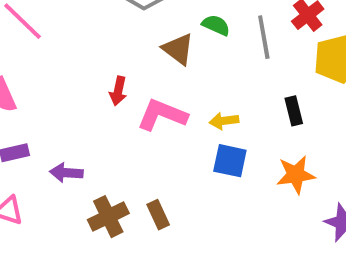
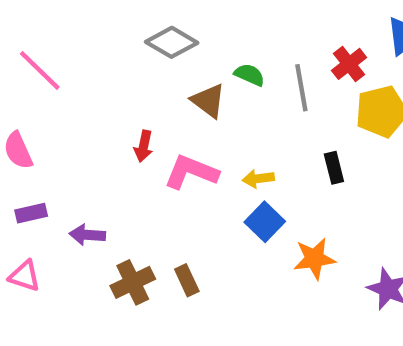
blue square: (230, 161) -> (265, 222), turned 32
orange star: (296, 175) -> (314, 259), moved

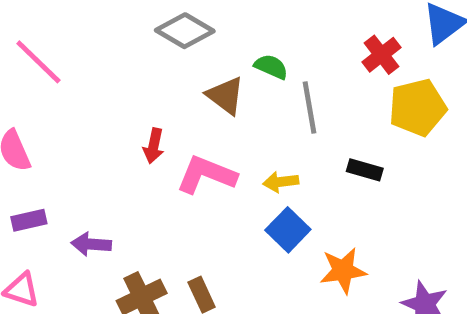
gray line: (301, 88) -> (310, 107), moved
black rectangle: (334, 168) -> (365, 170), turned -60

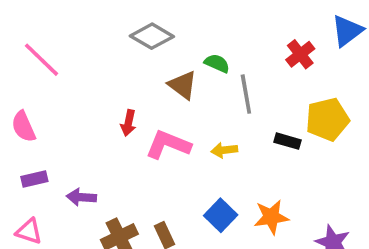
yellow pentagon: (417, 107) -> (327, 119), moved
blue square: (288, 230) -> (221, 215), moved

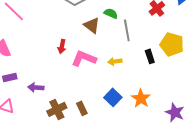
yellow pentagon: (327, 119) -> (172, 44), turned 30
black rectangle: (288, 141) -> (150, 56), turned 56
orange star: (271, 217) -> (141, 98), turned -30

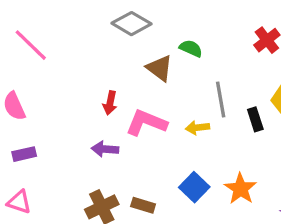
gray line: (127, 30) -> (221, 100), moved
purple arrow: (36, 87) -> (105, 149), moved
brown rectangle: (82, 108) -> (143, 205), turned -48

